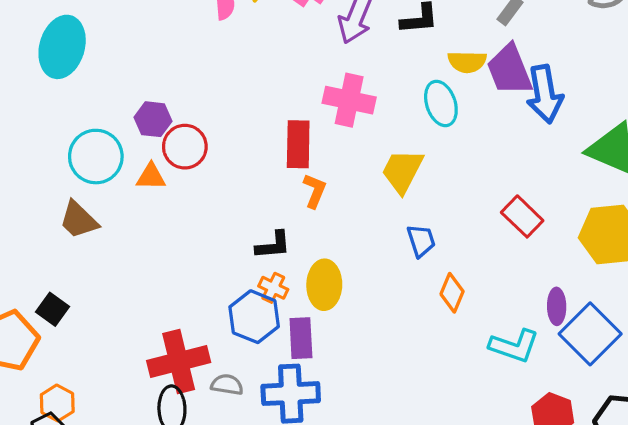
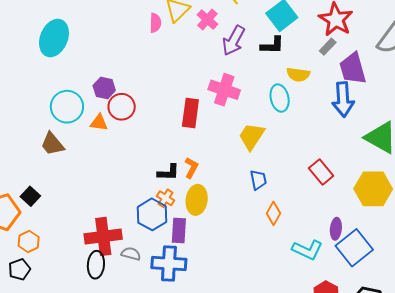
purple trapezoid: (509, 70) -> (353, 69), moved
orange L-shape: (315, 191) -> (191, 168), moved
orange hexagon: (57, 403) -> (29, 242), moved

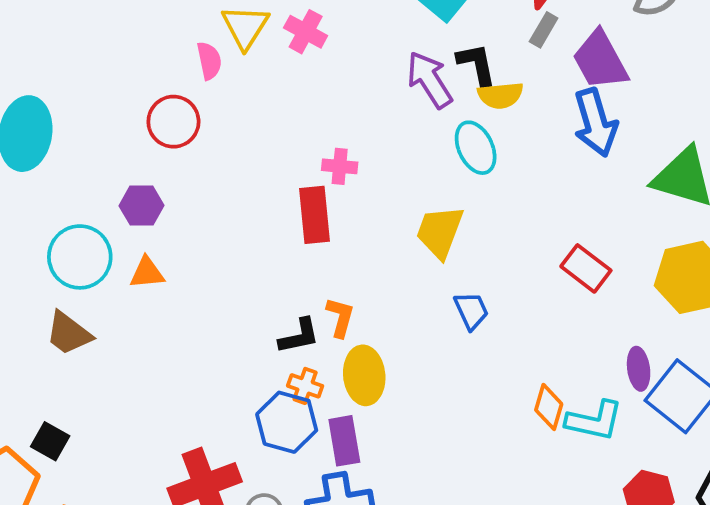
purple arrow: (234, 41) -> (429, 80), moved, turned 132
black L-shape: (272, 45) -> (477, 64), moved, turned -90
pink cross: (224, 90) -> (340, 166), moved, size x0.6
red circle: (122, 107) -> (173, 122), moved
orange diamond: (273, 213) -> (549, 407), moved

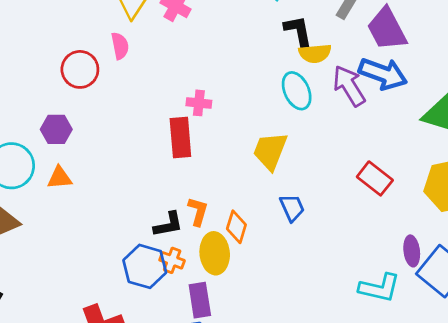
pink semicircle: (209, 61) -> (120, 46), moved
purple arrow: (429, 80) -> (349, 86), moved
blue arrow: (596, 123) -> (383, 74), turned -54
orange diamond: (549, 407) -> (236, 227), moved
blue hexagon: (287, 422) -> (145, 266), moved

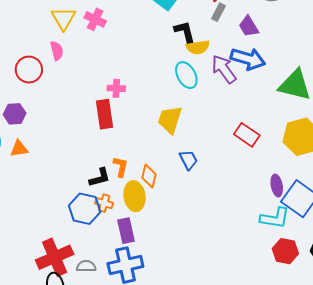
purple trapezoid: (387, 29) -> (249, 26), size x0.7
cyan L-shape: (380, 288) -> (275, 218), moved

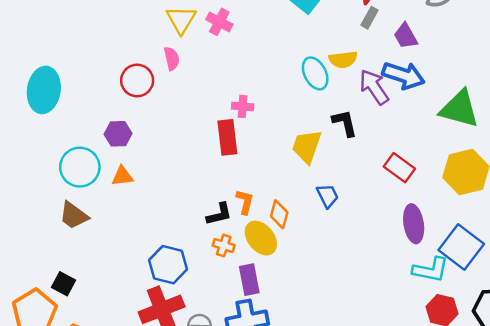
black L-shape: (185, 32) -> (345, 123), moved
cyan ellipse: (186, 75) -> (315, 73), moved
purple ellipse: (277, 186) -> (414, 224), moved, size x1.4
yellow ellipse: (135, 196) -> (261, 238), turned -32
blue hexagon: (85, 209) -> (168, 265), moved

